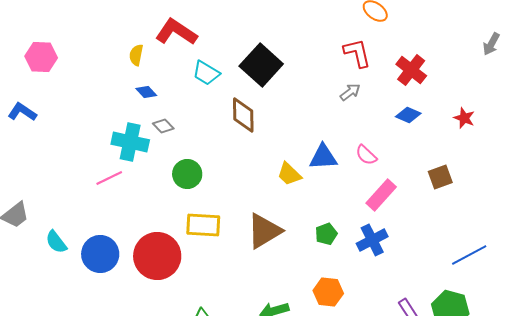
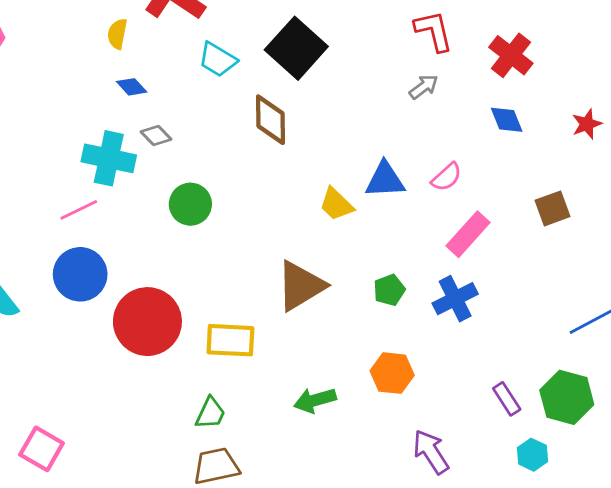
blue diamond: (408, 115) -> (507, 120), turned 45
red star: (464, 118) -> (587, 124), turned 30
pink semicircle: (366, 155) -> (447, 177), turned -85
yellow rectangle: (203, 225) -> (230, 340), moved
blue circle: (100, 254) -> (80, 274), moved

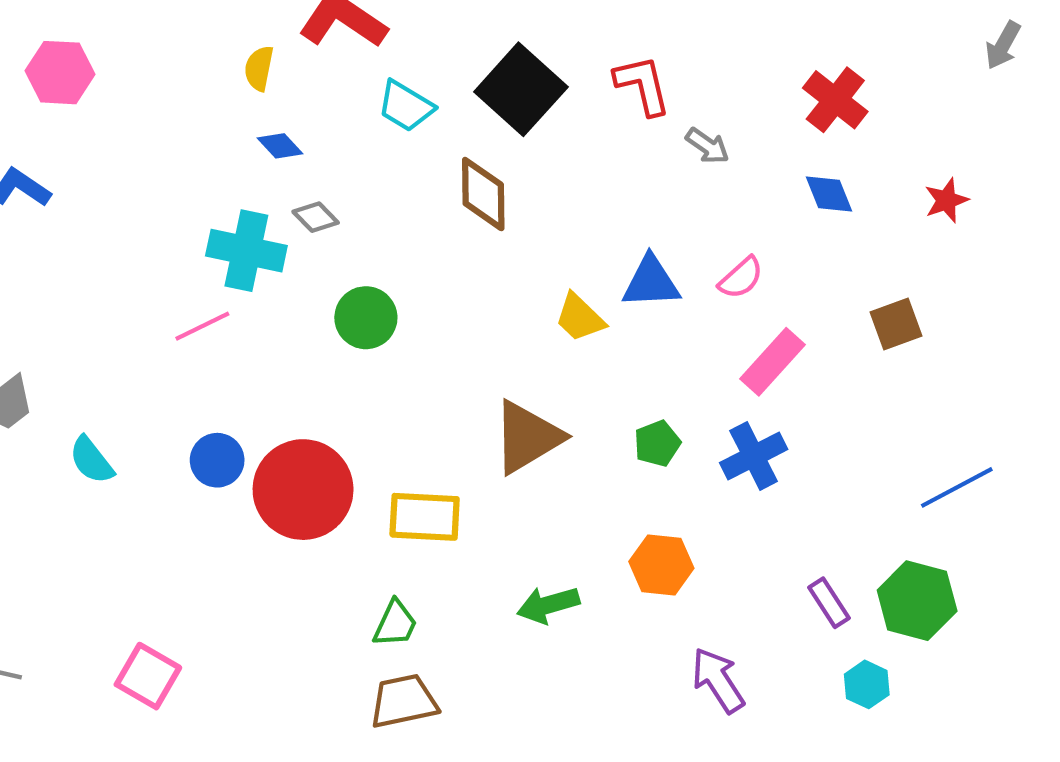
red L-shape: (434, 31) -> (643, 85), moved
gray arrow: (424, 87) -> (707, 146), turned 72
blue circle: (80, 274) -> (217, 460), moved, size x0.7

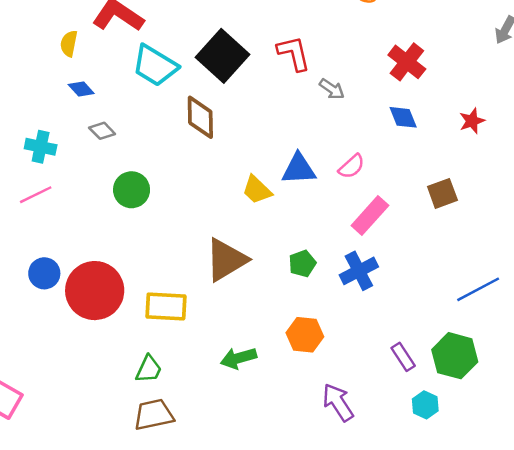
cyan trapezoid: (406, 106) -> (155, 66), size x1.4
cyan cross: (246, 251) -> (41, 147), moved, size x0.7

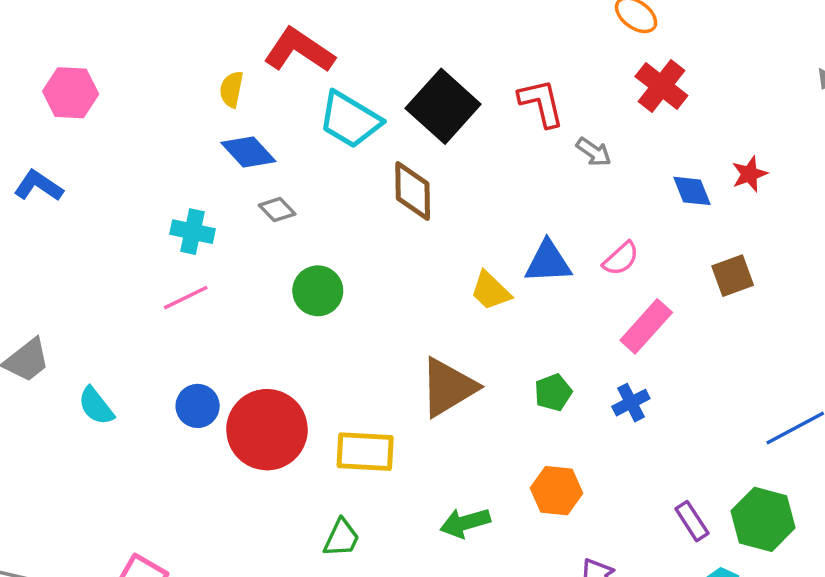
red cross: (407, 62) -> (661, 86), moved
blue diamond: (81, 89) -> (248, 152), size x1.5
red star: (472, 121) -> (749, 174), moved
brown square: (442, 193) -> (733, 276), moved
blue cross: (359, 271) -> (631, 403), size x0.7

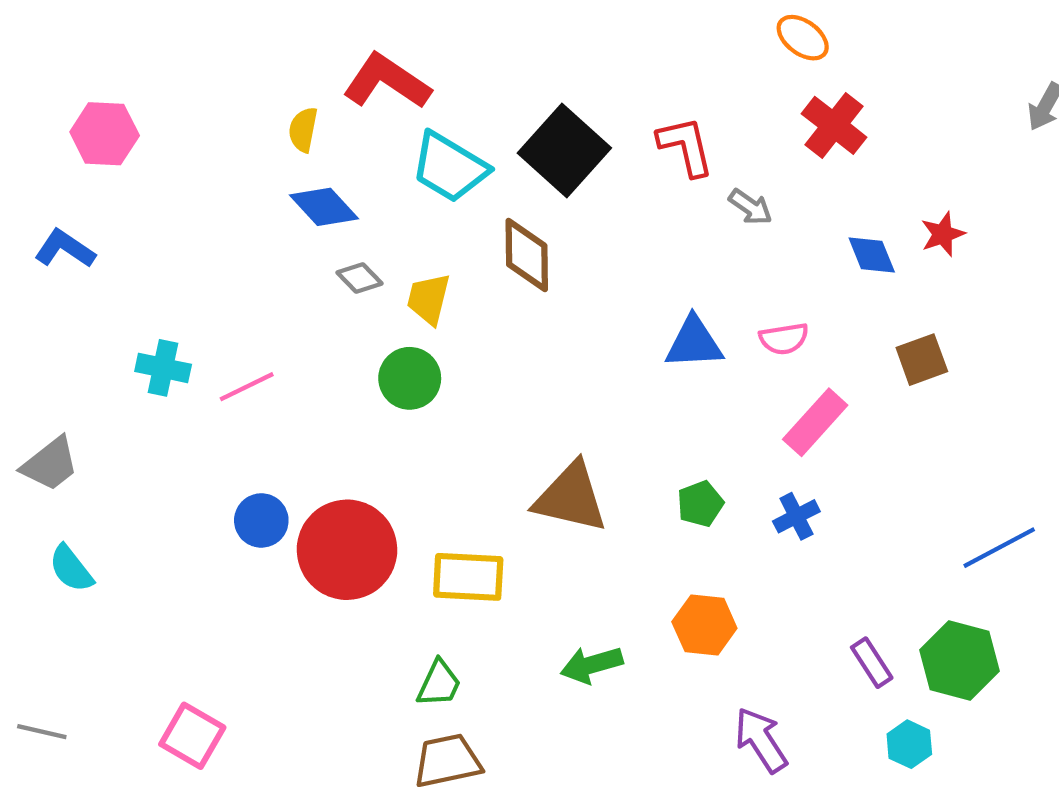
cyan cross: (192, 232) -> (163, 368), moved
pink semicircle: (621, 259) -> (784, 339), turned 33
yellow trapezoid: (490, 291) -> (429, 299), moved, turned 60
brown triangle: (448, 387) -> (571, 497), turned 44
cyan semicircle: (96, 406) -> (71, 569), moved

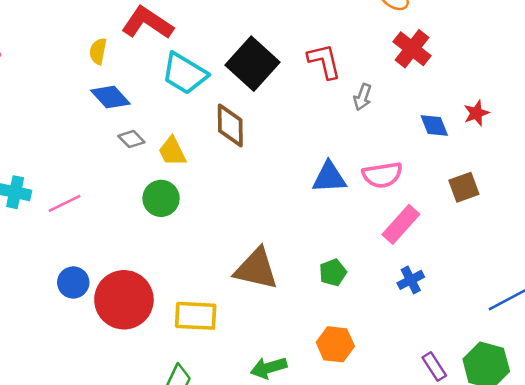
gray arrow: (750, 207) -> (363, 97), turned 75
yellow trapezoid: (429, 299) -> (172, 151), turned -40
pink semicircle: (784, 339) -> (382, 175), size x1.4
blue cross: (796, 516) -> (411, 280), moved

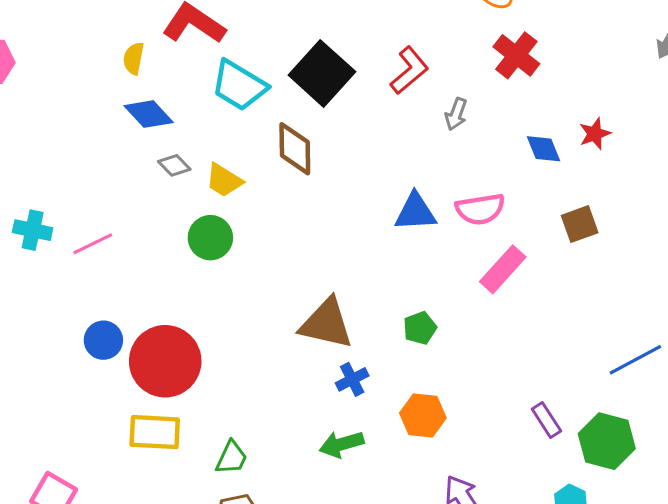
red L-shape: (324, 61) -> (409, 70), turned 63
yellow trapezoid: (172, 151) -> (224, 180), turned -32
blue cross: (411, 280) -> (352, 379), moved
yellow rectangle: (196, 316) -> (155, 432), moved
purple rectangle: (434, 367) -> (546, 420), moved

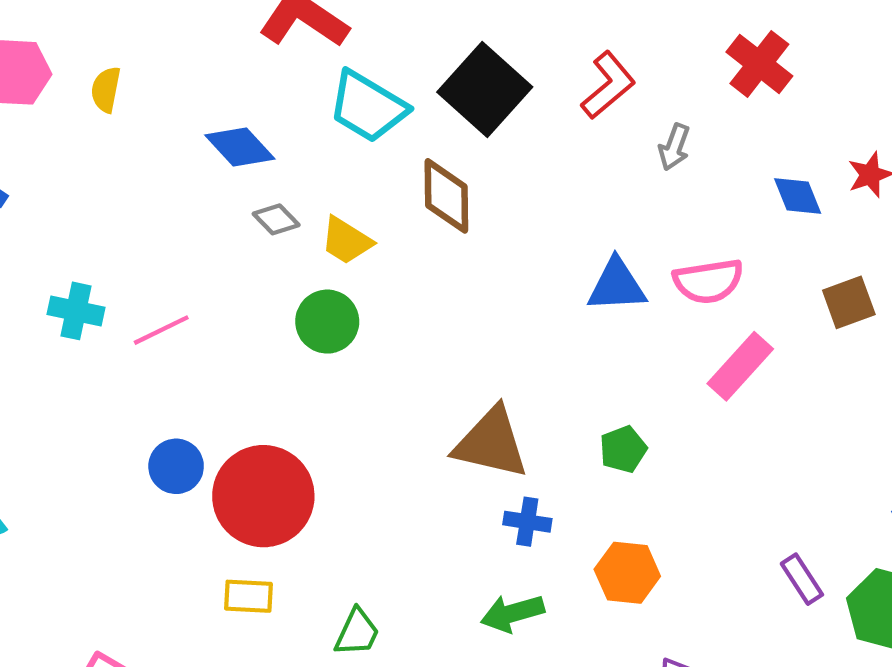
yellow semicircle: (134, 58) -> (106, 90), moved
blue cross: (352, 379) -> (527, 522), turned 36
yellow rectangle: (155, 432) -> (248, 596), size x0.7

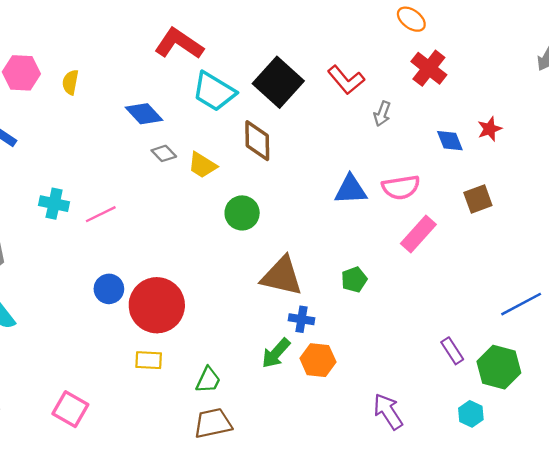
red L-shape: (608, 85) -> (346, 80), turned 90
green circle: (327, 322) -> (242, 213), moved
orange hexagon: (627, 573) -> (318, 360), moved
green arrow: (512, 613) -> (276, 353), moved, turned -32

